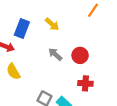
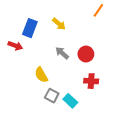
yellow semicircle: (13, 72) -> (41, 75), moved

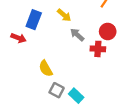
gray arrow: (62, 53) -> (77, 35), moved
red circle: (86, 54) -> (108, 31), moved
red cross: (91, 81) -> (98, 49), moved

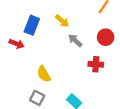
red cross: (98, 49) -> (96, 64), moved
gray square: (57, 90) -> (37, 98), moved

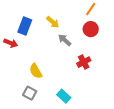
red circle: (106, 37) -> (91, 29), moved
red cross: (96, 64) -> (84, 62), turned -32

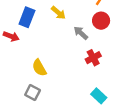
gray arrow: (65, 40) -> (81, 33), moved
cyan rectangle: (64, 96) -> (99, 96), moved

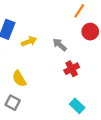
yellow arrow: (58, 13) -> (29, 41), moved, turned -64
red circle: (101, 21) -> (90, 32), moved

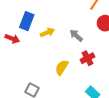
yellow semicircle: (19, 79) -> (62, 67), moved, turned 63

